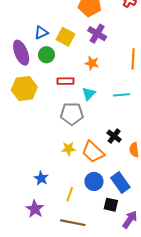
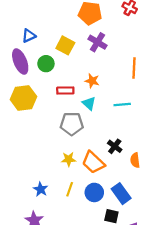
blue triangle: (41, 33) -> (29, 36), moved
orange star: (92, 63) -> (92, 81), moved
cyan triangle: (89, 94) -> (89, 103), turned -32
yellow line: (70, 194) -> (70, 189), moved

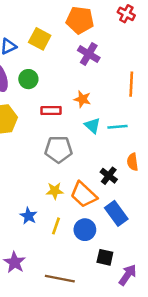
yellow square: (65, 45) -> (40, 39), moved
cyan triangle: (89, 103) -> (92, 125), moved
orange semicircle: (135, 160) -> (133, 162), moved
blue star: (41, 189) -> (28, 216), moved
blue rectangle: (121, 194) -> (116, 213), moved

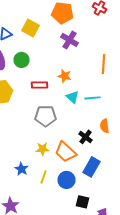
blue rectangle: (116, 213) -> (92, 167), turned 66

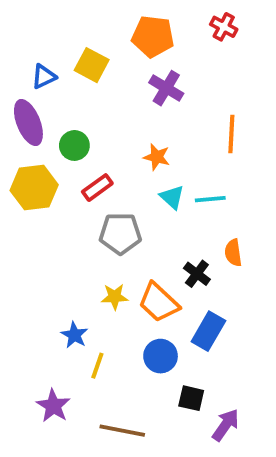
green circle: (22, 60) -> (74, 145), moved
red rectangle: (40, 85) -> (97, 188), moved, turned -35
yellow line: (44, 177) -> (97, 366), moved

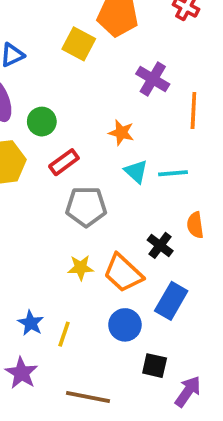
yellow square: (92, 65) -> (79, 44), moved
purple cross: (166, 88) -> (153, 79), moved
blue star: (74, 335) -> (31, 323), moved

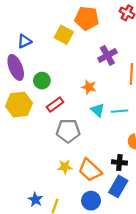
purple cross: (153, 79) -> (107, 55), turned 30
black cross: (160, 245) -> (119, 162), moved, turned -32

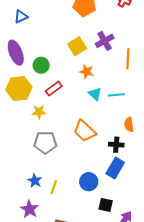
yellow square: (64, 35) -> (77, 46), moved, turned 30
blue triangle: (24, 41) -> (21, 17), moved
gray pentagon: (68, 131) -> (45, 143), moved
yellow star: (65, 167) -> (39, 112), moved
orange trapezoid: (90, 170) -> (84, 131), moved

